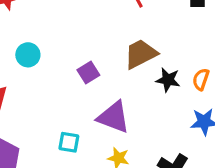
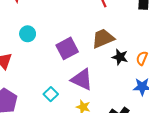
purple square: (88, 73) -> (67, 48), size x1.5
cyan square: (69, 142) -> (51, 94), turned 32

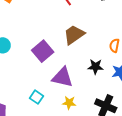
black star: (120, 57) -> (96, 67), moved

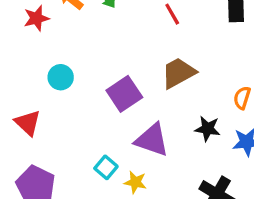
yellow star: (69, 103) -> (135, 182), moved

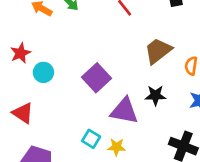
red star: (36, 18) -> (20, 53), moved
brown trapezoid: (178, 73) -> (158, 51), moved
black star: (208, 129) -> (155, 95), moved

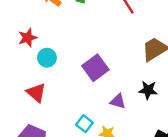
purple triangle: (124, 111) -> (118, 101), size x0.6
red triangle: (23, 113) -> (36, 93), moved

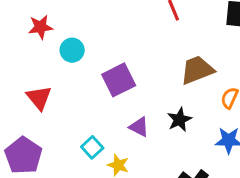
cyan circle: (47, 58) -> (72, 50), moved
black star: (148, 90) -> (179, 120), turned 30

